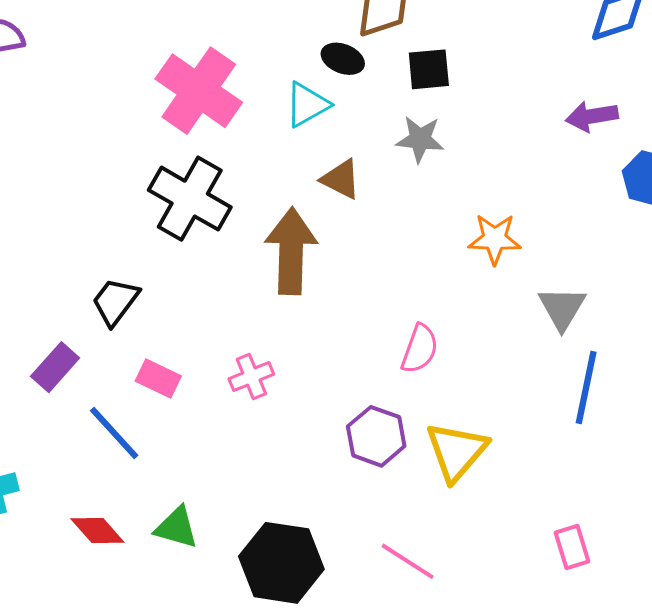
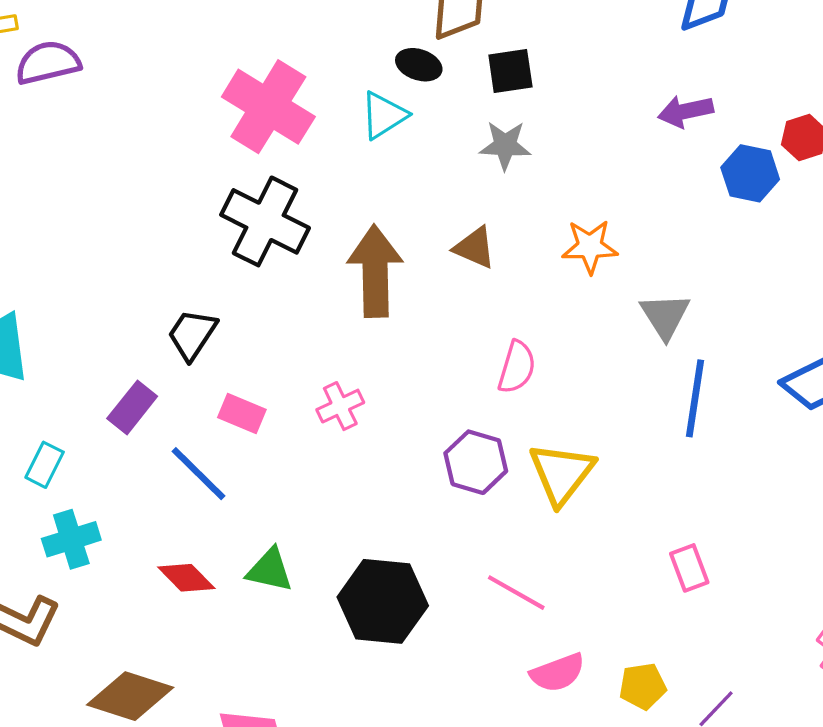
brown triangle: (341, 179) -> (475, 248), moved

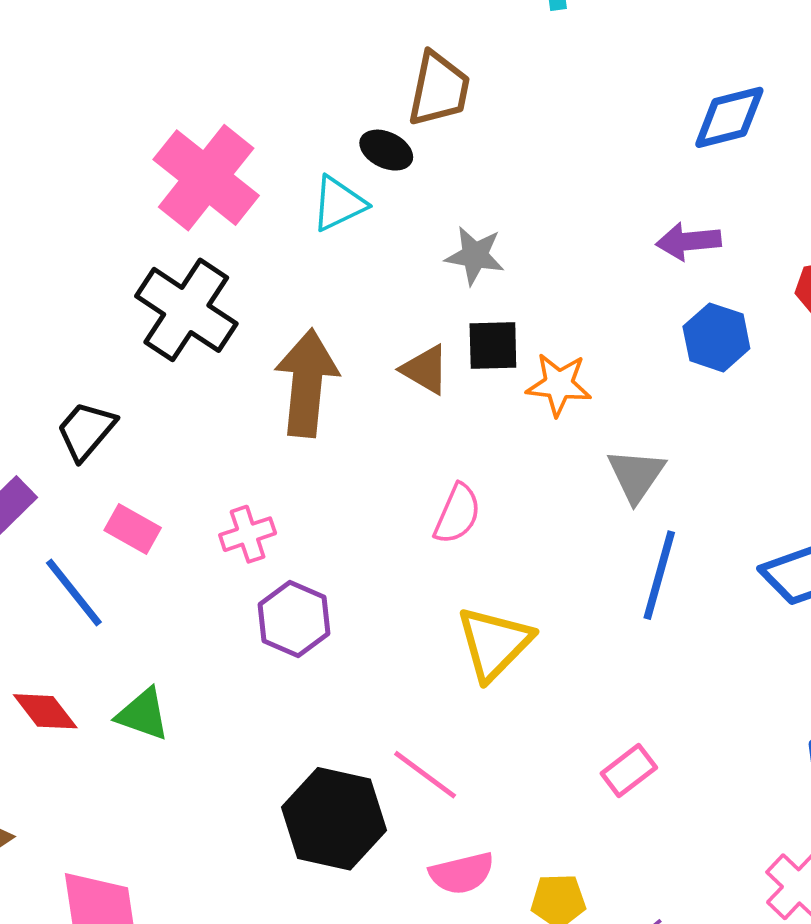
black square: (510, 71) -> (493, 346), moved
blue hexagon: (750, 173) -> (716, 337), moved
purple hexagon: (476, 462) -> (294, 619), moved
pink rectangle: (689, 568) -> (629, 770), turned 66
black hexagon: (383, 601) -> (334, 819), moved

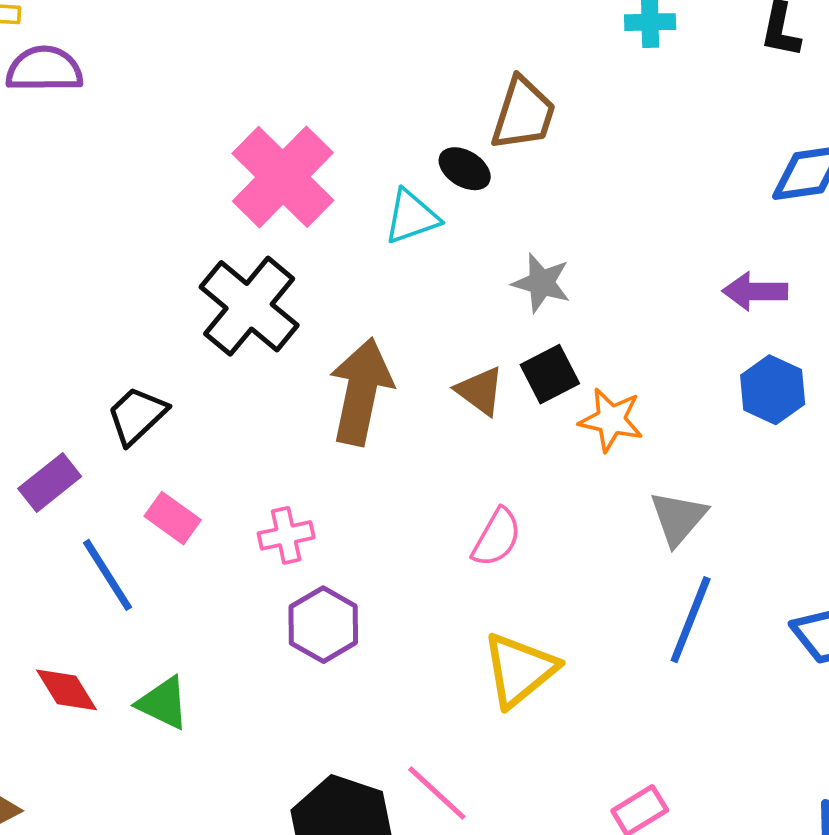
black square: (493, 346) -> (550, 374), turned -32

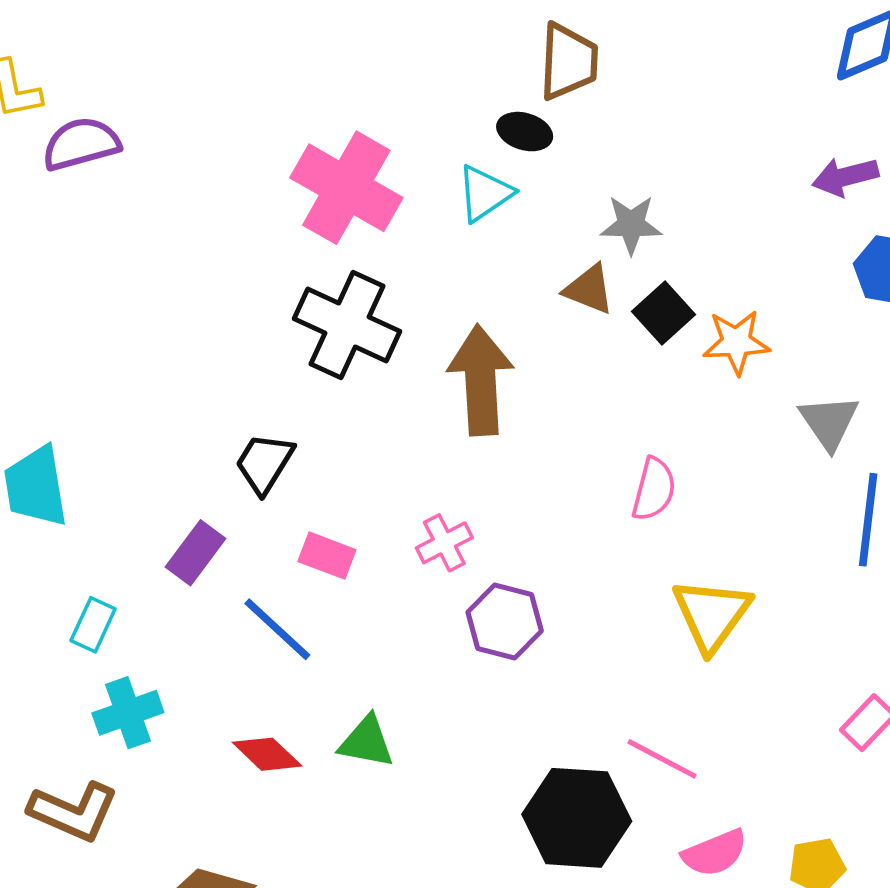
brown triangle: (480, 391) -> (589, 289), moved

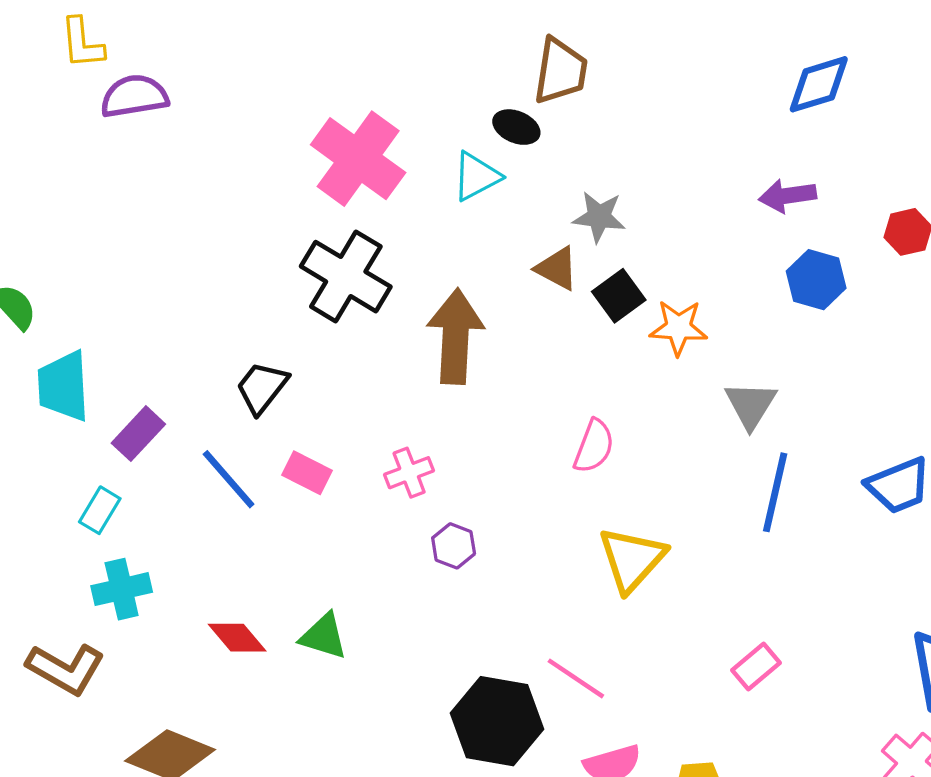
purple rectangle: (196, 553) -> (138, 434), moved
purple hexagon: (505, 622) -> (454, 546), size x0.7
blue line: (277, 629) -> (229, 479), moved

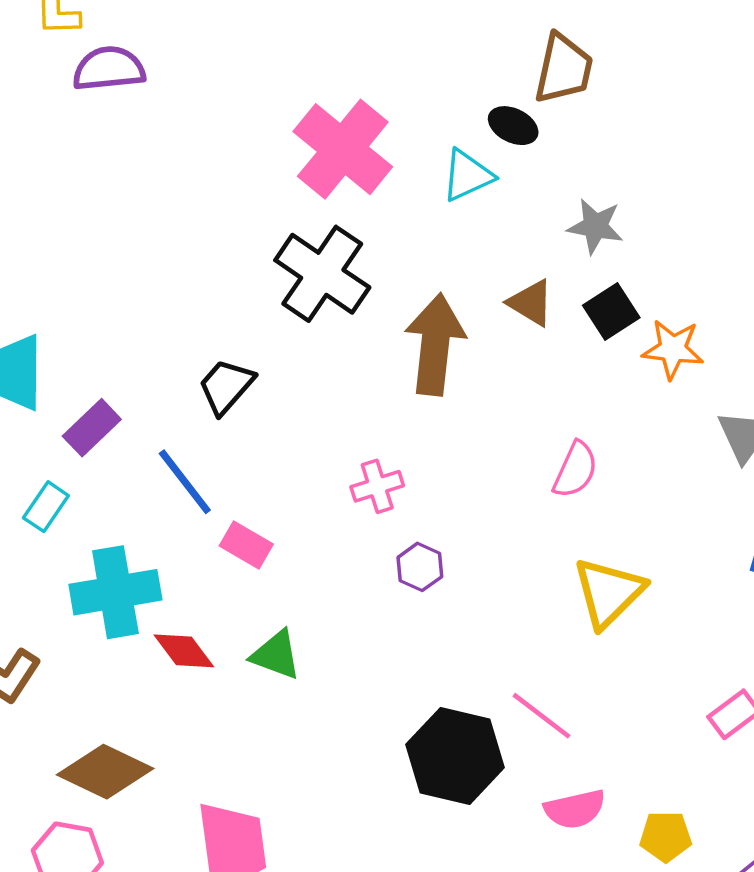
brown triangle: (557, 268) -> (531, 303), moved
pink rectangle: (307, 473) -> (246, 545), moved
cyan cross: (122, 589) -> (115, 592), moved, size x1.4

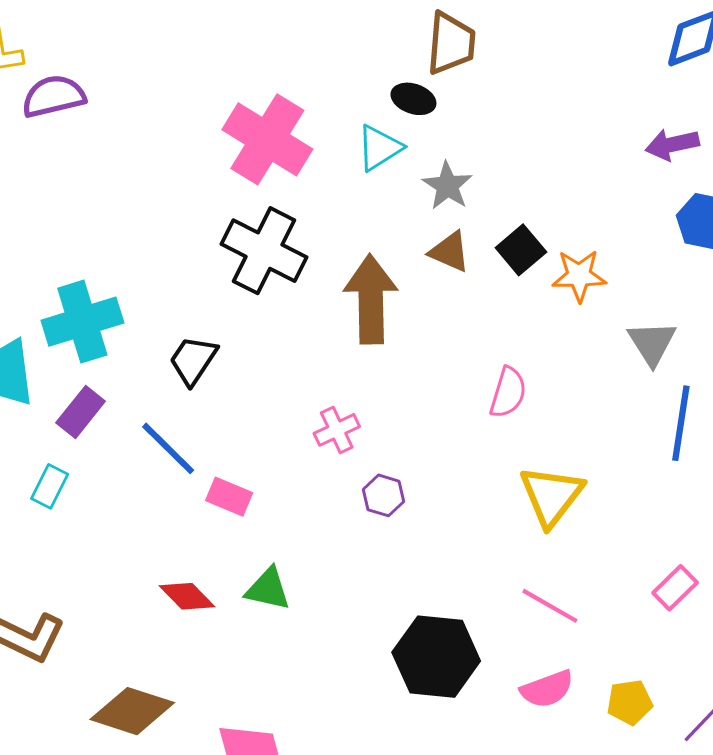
gray star: (595, 226) -> (447, 186), moved, turned 30
cyan cross: (115, 592) -> (82, 322), moved
pink line: (542, 716) -> (550, 606), moved

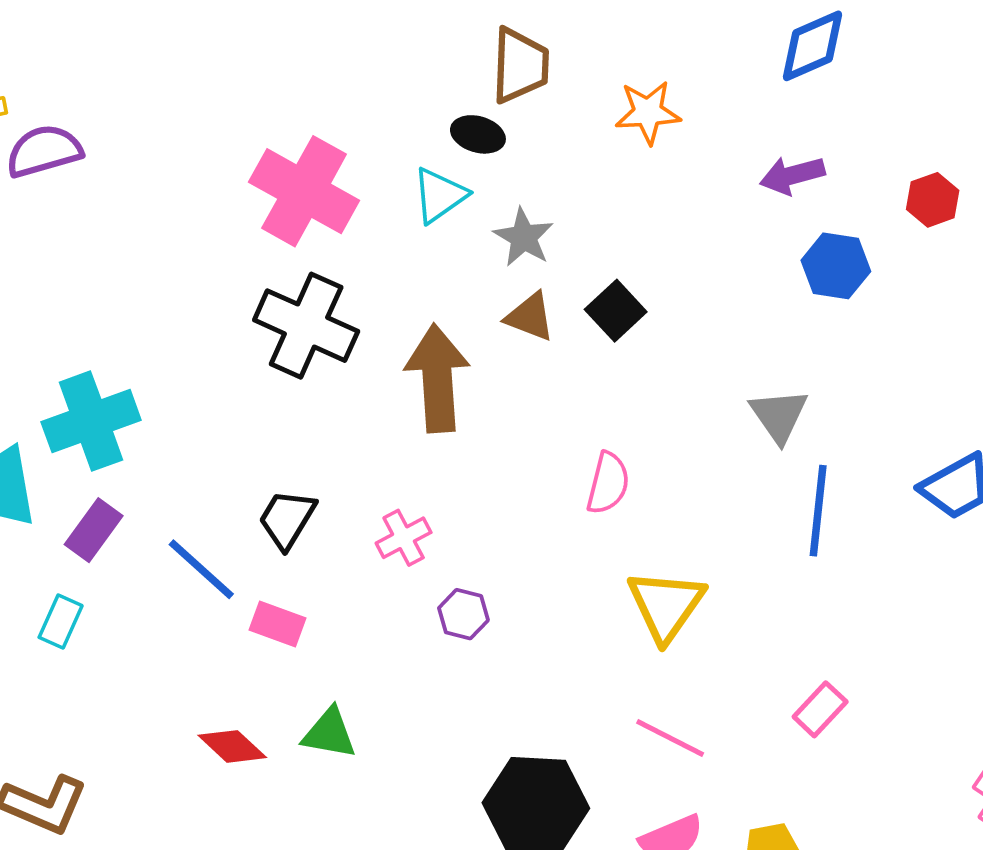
orange star: (579, 276) -> (648, 112), moved
black trapezoid: (193, 360) -> (287, 519), moved

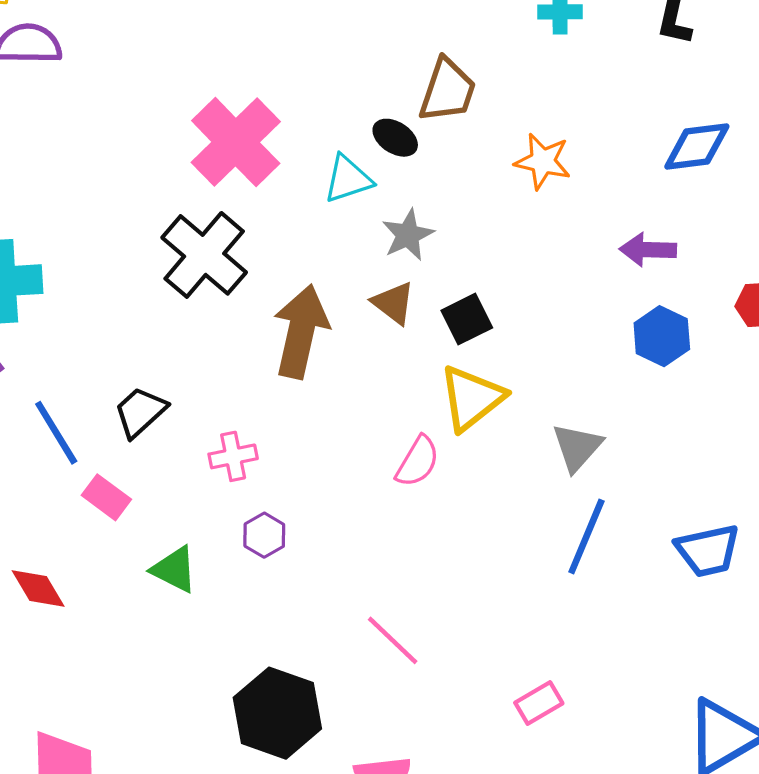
yellow triangle: (666, 605) -> (472, 398), moved
green triangle: (329, 733) -> (174, 569), moved
pink line: (670, 738) -> (393, 640), moved

